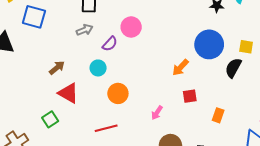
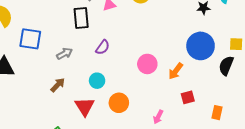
pink circle: (131, 27) -> (147, 64), moved
gray arrow: (85, 30) -> (64, 54), moved
purple semicircle: (110, 44) -> (103, 47), moved
red triangle: (68, 93) -> (85, 107), moved, turned 35

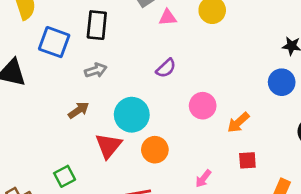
black rectangle: (81, 18) -> (97, 25), moved
blue circle: (201, 46) -> (282, 82), moved, size x0.7
purple semicircle: (103, 47) -> (166, 68), moved
cyan circle: (97, 81) -> (132, 115), size x1.6

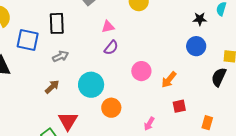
pink triangle: (168, 17) -> (108, 27), moved
red triangle: (108, 146) -> (68, 121), moved

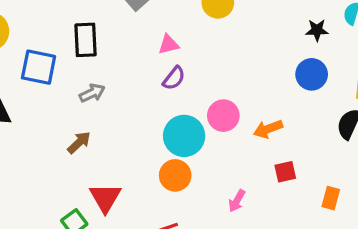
orange arrow: (169, 80) -> (268, 129), turned 30
cyan circle: (91, 85) -> (184, 136), moved

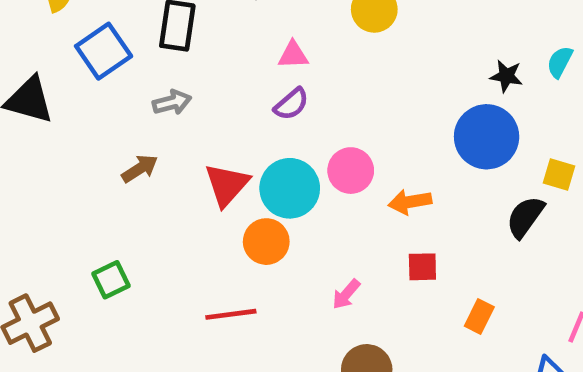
blue square: (39, 67) -> (104, 51), turned 33
blue circle: (312, 74) -> (487, 137), size x1.4
red triangle: (105, 198) -> (227, 185), moved

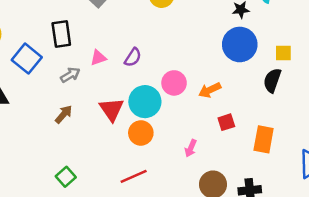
pink triangle: (293, 55) -> (98, 58), moved
orange rectangle: (479, 317) -> (264, 139), size x1.5

